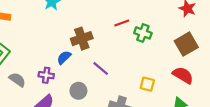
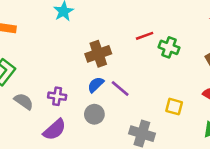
blue semicircle: (64, 57) -> (96, 85), moved

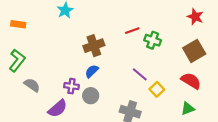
purple line: (120, 89) -> (140, 74), moved
purple cross: (57, 96) -> (71, 86), moved
yellow square: (174, 107) -> (157, 89), turned 32

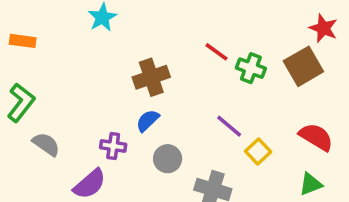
red line: (132, 31) -> (216, 52), turned 56
brown square: (194, 51) -> (303, 66), moved
gray circle: (91, 96) -> (168, 159), moved

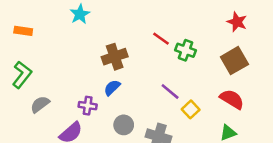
brown square: (303, 66) -> (234, 61), moved
gray semicircle: (46, 144) -> (40, 104), turned -72
gray circle: (168, 159) -> (124, 125), moved

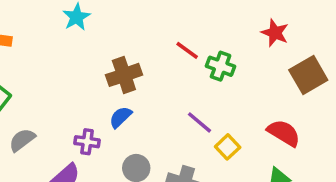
red star: (237, 22) -> (275, 33), moved
brown square: (234, 61) -> (308, 75), moved

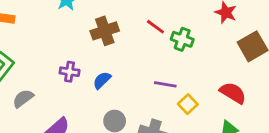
brown cross: (124, 75) -> (105, 31), moved
purple line: (199, 122) -> (165, 84), turned -30
purple cross: (87, 142) -> (70, 72), moved

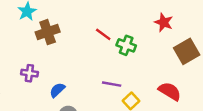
brown cross: (105, 31) -> (48, 32), moved
blue semicircle: (102, 80) -> (57, 90), moved

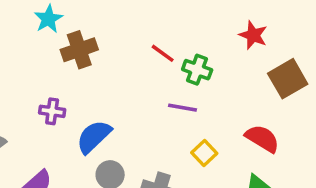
purple line: (112, 84) -> (183, 108), moved
blue semicircle: (57, 90) -> (94, 137), size x1.5

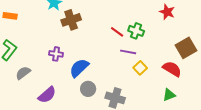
red line: (163, 53) -> (117, 32), moved
brown square: (288, 79) -> (186, 48), moved
yellow square: (204, 153) -> (140, 68), moved

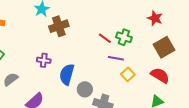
brown square: (186, 48) -> (164, 47), moved
blue semicircle: (79, 68) -> (67, 74), turned -30
gray circle: (88, 89) -> (85, 89), moved

